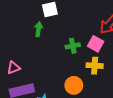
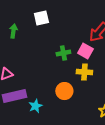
green arrow: (38, 29) -> (13, 31), moved

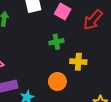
pink square: (85, 51) -> (63, 11), moved

